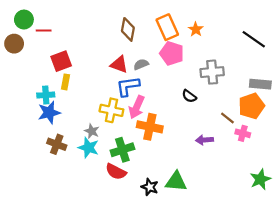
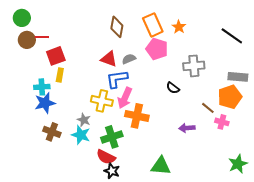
red line: (44, 30) -> (42, 37), moved
brown circle: (14, 44) -> (27, 40), moved
black star: (150, 187) -> (112, 171), moved

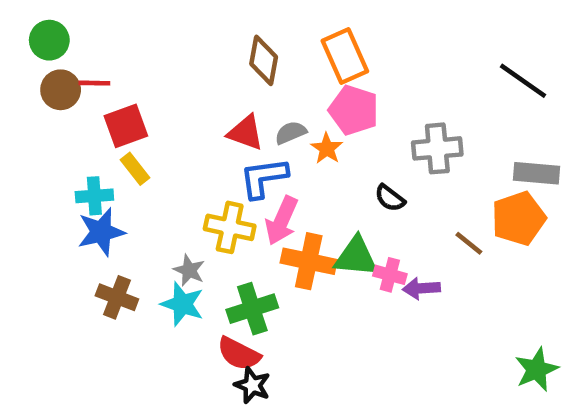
orange star: (179, 27) -> (327, 148), moved
yellow rectangle: (60, 75) -> (135, 169), turned -48
pink cross: (222, 122) -> (390, 275), moved
green triangle: (161, 166) -> (356, 257), moved

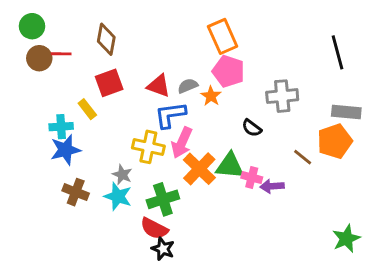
brown diamond: (264, 60) -> (106, 39), moved
black line: (523, 81) -> (338, 52), turned 40
red square: (126, 126) -> (109, 83), moved
orange cross: (309, 261) -> (199, 169), turned 32

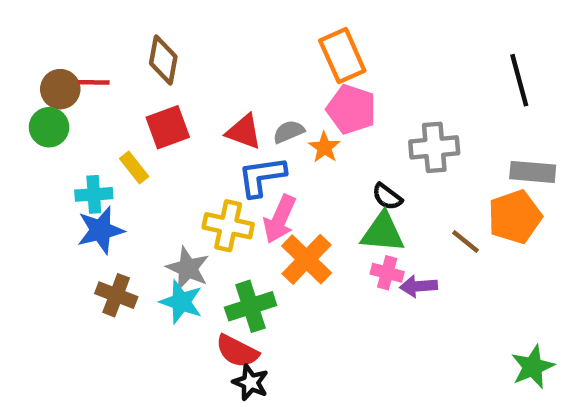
green circle: (32, 26) -> (49, 127), moved
green triangle: (230, 166) -> (383, 232), moved
gray star: (122, 175) -> (188, 268), size x1.4

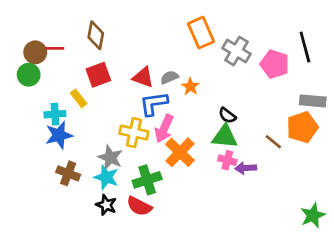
pink pentagon: (351, 109) -> (275, 64), moved
gray cross: (434, 147) -> (237, 51), moved, turned 36
black star: (251, 382) -> (106, 205), moved

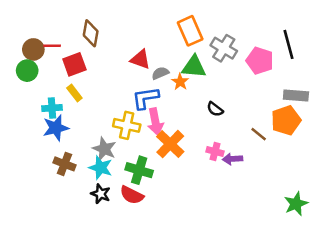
red square: (98, 75) -> (74, 64), moved
red triangle: (143, 77) -> (140, 59), moved
pink arrow: (164, 129) -> (155, 122), turned -35
green triangle: (225, 137) -> (194, 67), moved
green cross: (147, 180) -> (139, 170), turned 35

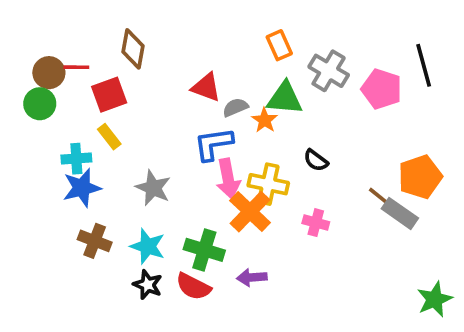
orange rectangle: (190, 31) -> (279, 45), size x0.7
gray rectangle: (296, 95) -> (400, 213), moved, turned 30
yellow cross: (127, 125) -> (268, 184), moved
gray star: (104, 149) -> (153, 188), moved
purple arrow: (232, 159) -> (252, 277), moved

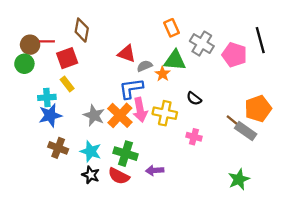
orange cross: (250, 212) -> (120, 115), moved
green star: (435, 299) -> (239, 179), moved

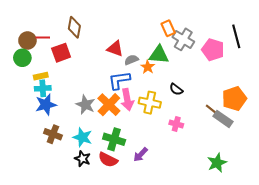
orange rectangle: (172, 28) -> (168, 28), moved
yellow rectangle: (67, 84) -> (41, 76), moved, turned -64
purple arrow: (155, 170) -> (141, 155), turned -42

